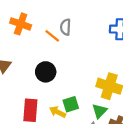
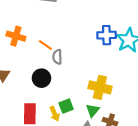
gray semicircle: (65, 27) -> (57, 57), moved
yellow arrow: (58, 112) -> (55, 114), turned -136

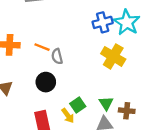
yellow cross: (100, 87) -> (113, 56), moved, turned 30

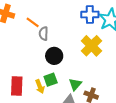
black circle: (46, 82) -> (54, 56), moved

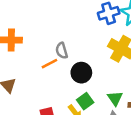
orange line: (33, 22) -> (49, 64), moved, turned -48

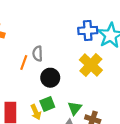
orange line: (49, 64) -> (24, 63), turned -56

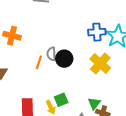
black circle: (50, 78) -> (64, 59), moved
green triangle: (75, 108) -> (94, 103), moved

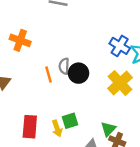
blue cross: (97, 32) -> (120, 46), turned 30
orange line: (39, 62) -> (48, 75), turned -40

